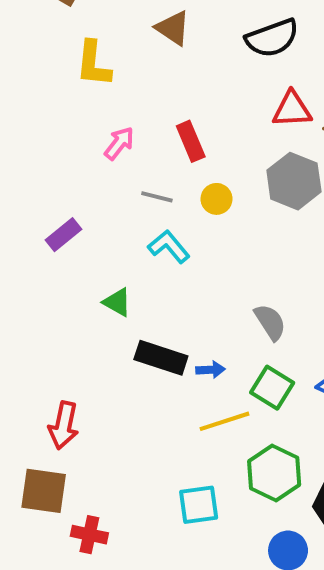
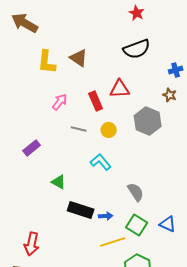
brown triangle: (173, 28) -> (79, 58), moved
red triangle: (292, 110) -> (120, 89), moved
cyan L-shape: (169, 247) -> (101, 162), moved

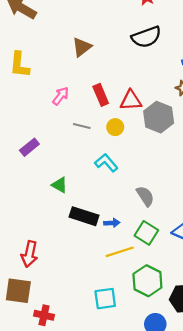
brown triangle: (79, 58) -> (82, 47), turned 48
yellow L-shape: (47, 62) -> (19, 65), moved
red triangle: (120, 89) -> (131, 100), moved

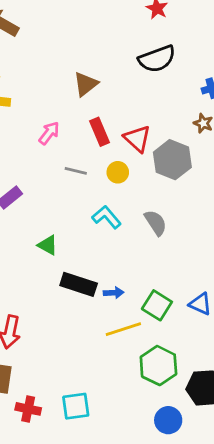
brown triangle: (82, 47) -> (86, 84), moved
red triangle: (131, 100) -> (137, 139), turned 45
gray semicircle: (145, 196) -> (156, 223), moved
cyan square: (105, 299) -> (76, 406), moved

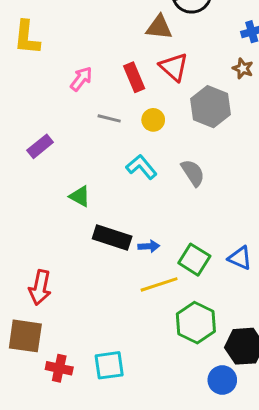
brown triangle: (86, 84) -> (159, 27), moved, turned 44
red triangle: (137, 139) -> (174, 67), moved
blue circle: (168, 420) -> (222, 380), moved

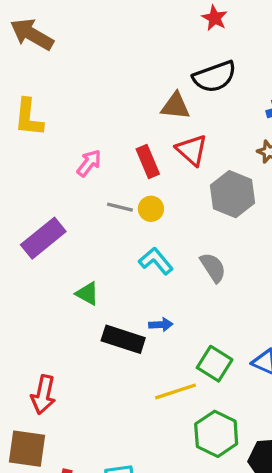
yellow circle: (153, 120) -> (151, 209), moved
purple rectangle: (40, 146) -> (43, 238), size x1.5
blue arrow: (149, 246) -> (161, 325), moved

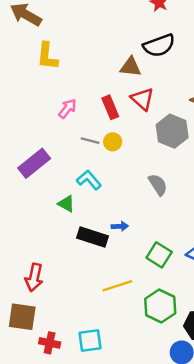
yellow L-shape: (29, 117) -> (47, 56), moved
cyan L-shape: (156, 261) -> (89, 180), moved
yellow line: (175, 391) -> (117, 286), moved

